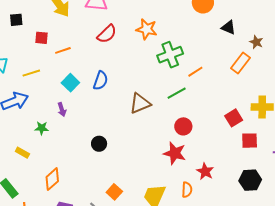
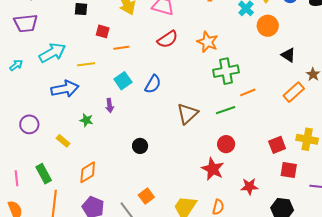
brown triangle: (140, 103) -> (187, 114), turned -30
red star: (205, 171) -> (249, 186), moved, turned 30

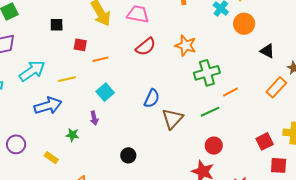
blue semicircle: (153, 84) -> (152, 98), moved

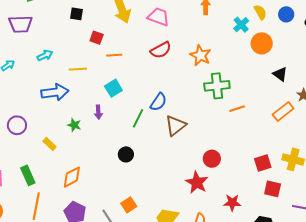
cyan arrow: (32, 71) -> (45, 55), size x0.6
green line: (210, 112) -> (138, 118), moved, turned -48

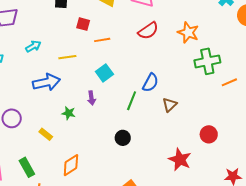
brown triangle: (176, 126) -> (170, 105), size x0.7
red star: (197, 183) -> (180, 160), moved

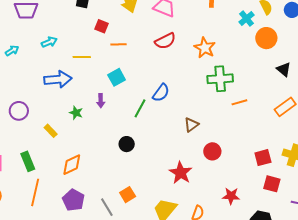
brown triangle: (170, 105) -> (191, 125), moved

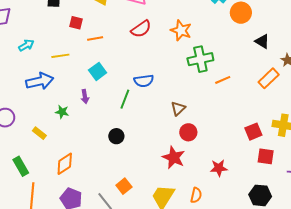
blue semicircle: (161, 93) -> (144, 81), turned 54
red circle: (212, 151) -> (188, 132), moved
red star: (231, 196) -> (219, 168), moved

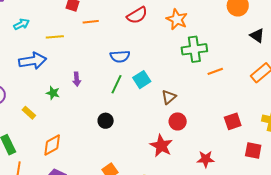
cyan square: (98, 71) -> (142, 80), moved
blue semicircle: (144, 81) -> (120, 56), moved
red square: (253, 132) -> (233, 121), moved

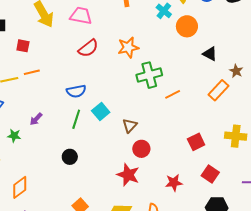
orange star: (177, 19) -> (128, 47), turned -30
orange line: (91, 22) -> (32, 72), moved
purple arrow: (77, 79) -> (36, 119), turned 56
red square: (253, 150) -> (210, 174), moved, turned 30

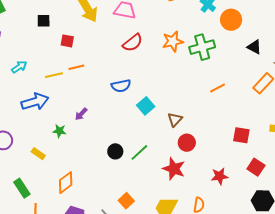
green cross: (149, 75) -> (202, 47), moved
green line: (76, 119) -> (139, 152), moved, turned 30
red square: (196, 142) -> (241, 135), turned 36

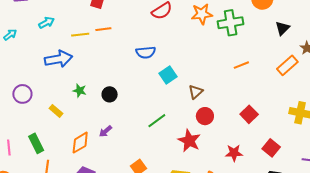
black triangle: (254, 47) -> (282, 28), turned 42
purple arrow: (81, 114) -> (105, 131), moved
red square: (241, 135) -> (249, 114), moved, turned 30
black circle: (115, 151) -> (110, 94), moved

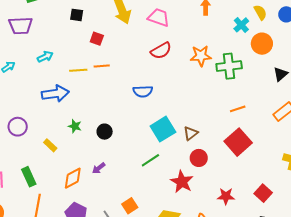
cyan square: (168, 75) -> (163, 129), moved, size x1.4
red square: (249, 114) -> (238, 142), moved, size x1.5

